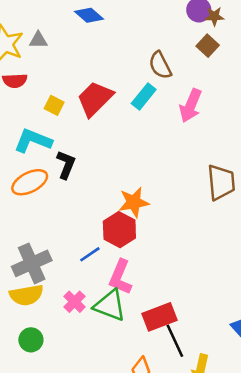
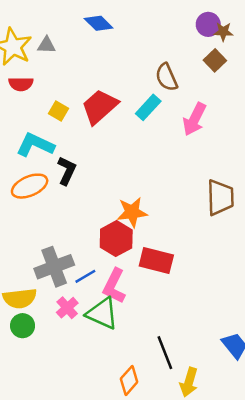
blue line: (90, 254) -> (85, 276), moved
gray cross: (32, 263) -> (54, 267), moved
red rectangle: (159, 317) -> (156, 260), moved, turned 32
green circle: (31, 340) -> (23, 326), moved

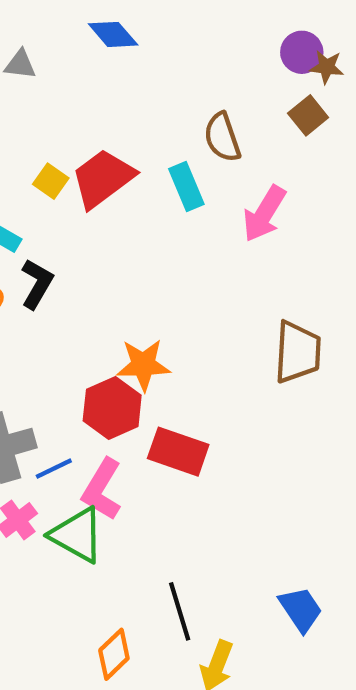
cyan rectangle: (148, 107) -> (186, 187), turned -70
yellow square: (59, 111) -> (51, 181), moved

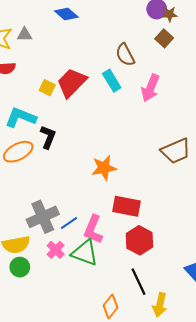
brown trapezoid: (298, 352) -> (176, 151), turned 72
red hexagon: (112, 408) -> (139, 240), moved

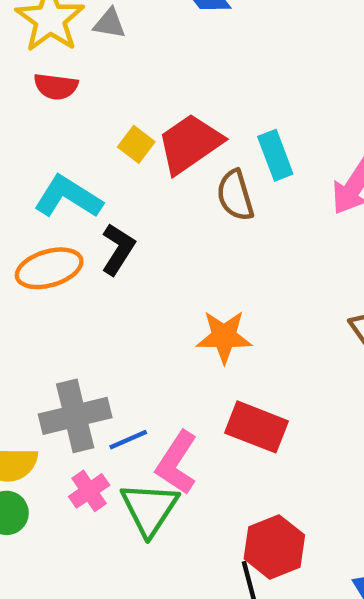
brown semicircle: (125, 55) -> (235, 195), moved
red hexagon: (139, 240) -> (274, 547), moved
green triangle: (85, 253) -> (149, 509), turned 32

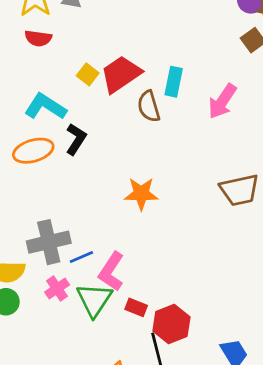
cyan rectangle: (275, 155) -> (174, 82), turned 32
red rectangle: (256, 427) -> (136, 307), moved, size x0.6

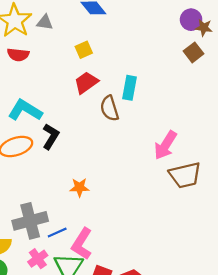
yellow square: (88, 74) -> (84, 50), moved, turned 30
red trapezoid: (121, 74) -> (86, 83), size x0.7
pink arrow: (222, 101) -> (165, 145), moved
orange star: (141, 194) -> (79, 187), moved, size x0.7

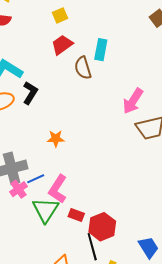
pink cross: (38, 259) -> (19, 189), moved

